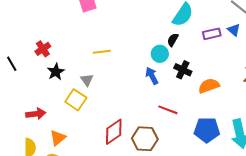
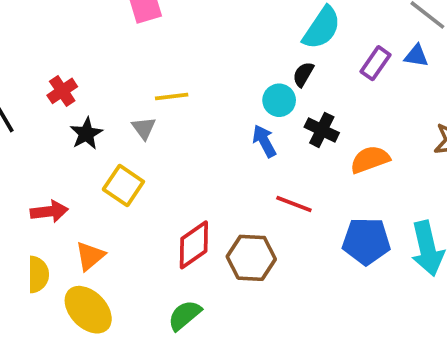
blue triangle: (234, 30) -> (416, 56), turned -32
purple rectangle: (212, 34) -> (376, 63), turned -42
gray triangle: (87, 80) -> (144, 128), moved

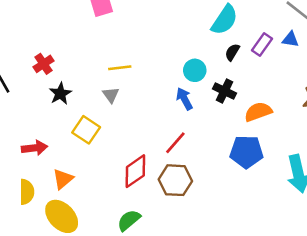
black semicircle: (303, 74) -> (232, 52), moved
gray triangle: (144, 128) -> (111, 95), moved
red line: (294, 204) -> (175, 143), moved, turned -70
blue pentagon: (366, 241) -> (246, 152), moved

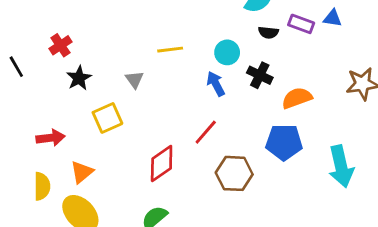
purple rectangle: (262, 44) -> (301, 24), turned 75
black semicircle: (232, 52) -> (268, 32), turned -114
yellow line: (120, 68) -> (170, 50), moved
yellow square: (86, 130) -> (107, 118), turned 32
brown hexagon: (175, 180) -> (234, 173), moved

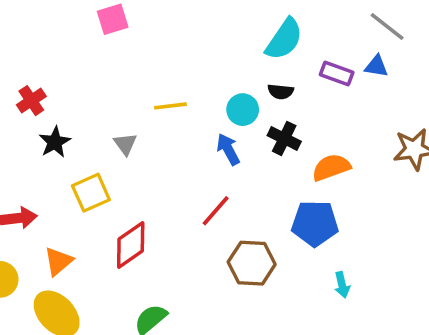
black semicircle: (268, 32) -> (281, 92), moved
red diamond: (162, 164) -> (131, 245), moved
cyan arrow: (341, 166) -> (342, 285), moved, size x0.5

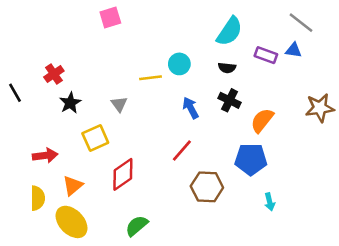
cyan circle: (243, 110) -> (179, 64), moved
orange semicircle: (331, 167) -> (262, 120), turned -32

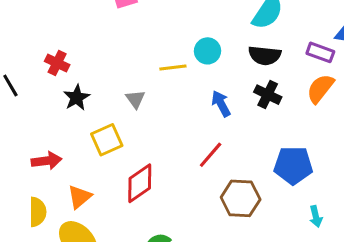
purple rectangle: (266, 55) -> (320, 52), moved
black semicircle: (227, 68) -> (265, 55), size x1.5
red cross: (54, 74) -> (57, 63), turned -30
orange semicircle: (262, 120) -> (320, 89), moved

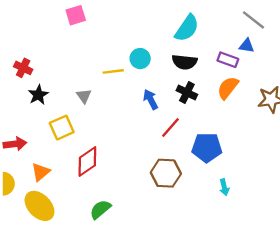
red line: (211, 155) -> (170, 128), moved

